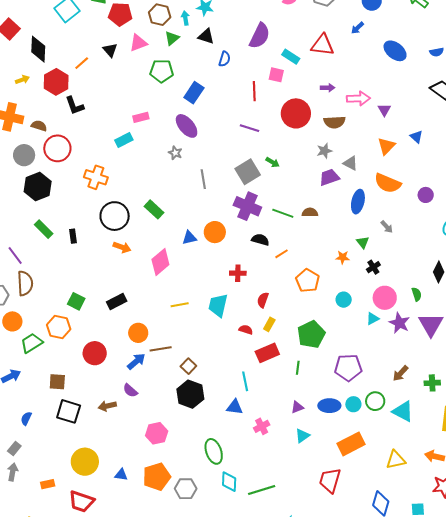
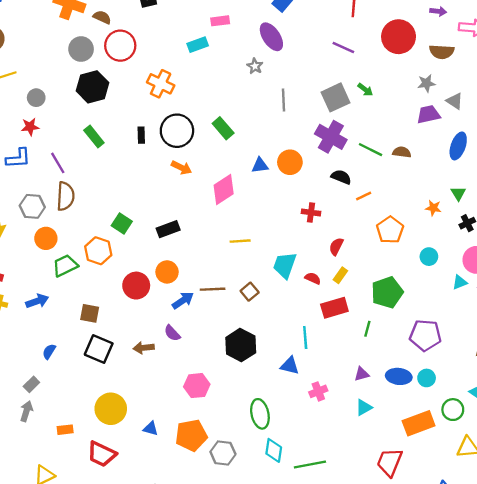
black rectangle: (73, 236) -> (141, 135), moved
cyan trapezoid: (218, 305) -> (285, 265), moved
orange circle: (138, 333) -> (167, 272), moved
brown square: (188, 366) -> (250, 292), moved
green circle: (375, 401) -> (453, 410), moved

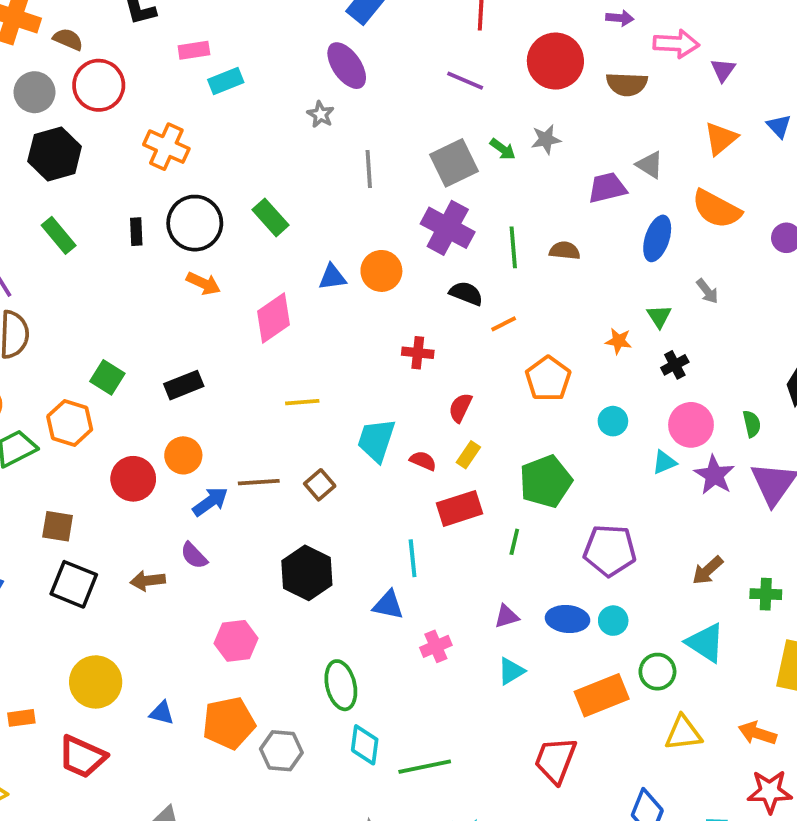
pink rectangle: (220, 21) -> (194, 50), moved
gray star: (426, 83) -> (546, 139), moved
green line: (370, 150) -> (513, 247), turned 60

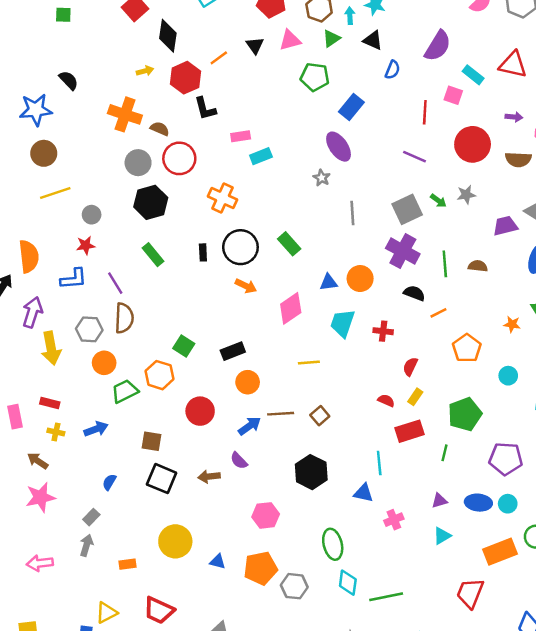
cyan trapezoid: (376, 440) -> (343, 323), moved
orange circle: (183, 455) -> (248, 382), moved
red trapezoid: (82, 757) -> (159, 610), moved

